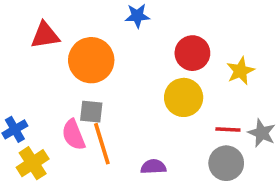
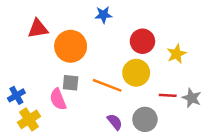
orange line: (102, 144) -> (107, 85), moved, turned -52
gray circle: (226, 163) -> (145, 119), moved
purple semicircle: (153, 167) -> (115, 122), turned 54

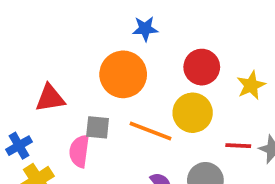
red triangle: (38, 29) -> (50, 98), moved
orange circle: (71, 46) -> (123, 74), moved
pink semicircle: (58, 99) -> (79, 151), turned 30

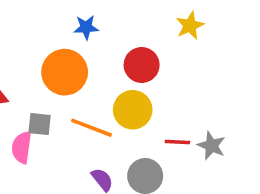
yellow star: (251, 85) -> (190, 26), moved

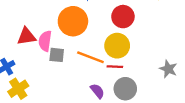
red line: (177, 142) -> (115, 67), moved
pink semicircle: (22, 147) -> (45, 41), moved

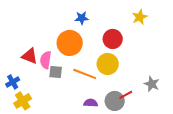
red triangle: (26, 36) -> (30, 56), turned 30
red line: (115, 67) -> (126, 95), moved, turned -32
purple semicircle: (97, 91) -> (91, 103), turned -48

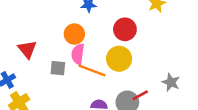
orange circle: (70, 43) -> (74, 34), size x0.7
red triangle: (30, 56) -> (27, 49), turned 30
pink semicircle: (46, 60) -> (78, 54), moved

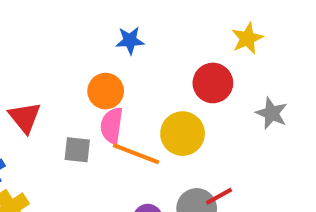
red circle: (125, 29) -> (213, 83), moved
gray star: (171, 82) -> (272, 113), moved

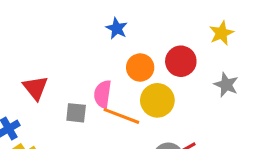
yellow star: (247, 38) -> (222, 33), moved
blue star: (130, 40) -> (117, 28), turned 30
orange circle: (106, 91) -> (140, 67), moved

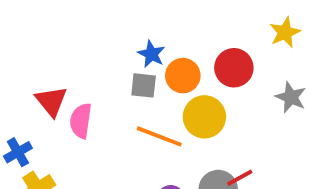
blue star: (117, 28) -> (151, 54), moved
pink semicircle: (103, 94) -> (81, 121), moved
gray square: (76, 113) -> (144, 85), moved

